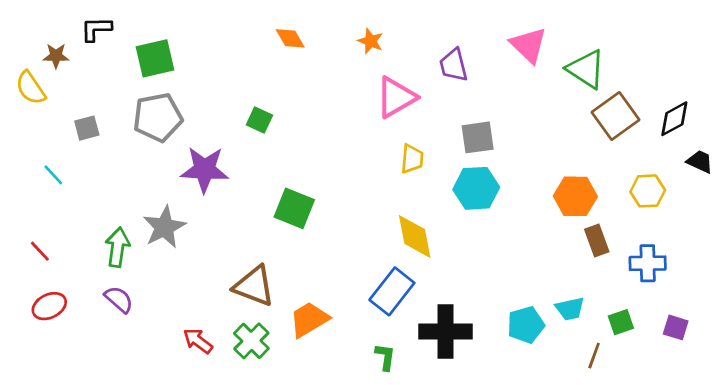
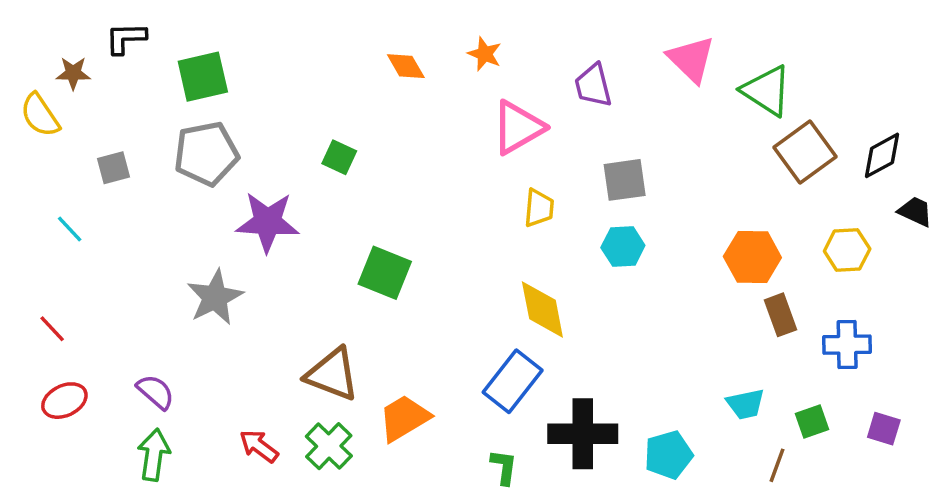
orange diamond: (290, 38) -> (406, 66), moved
cyan hexagon: (476, 188) -> (623, 246), size x0.7
green arrow: (118, 247) -> (154, 455), moved
cyan pentagon: (526, 325) -> (668, 455), moved

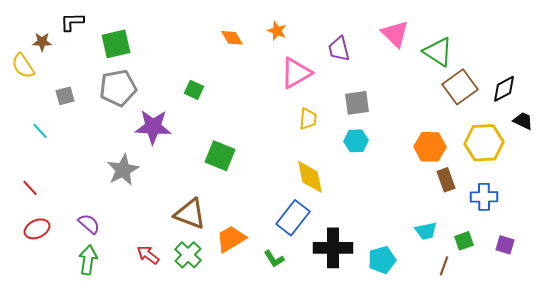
yellow hexagon: (847, 250) -> (484, 143), size x1.5
green L-shape: (504, 467) -> (274, 259), moved, turned 140

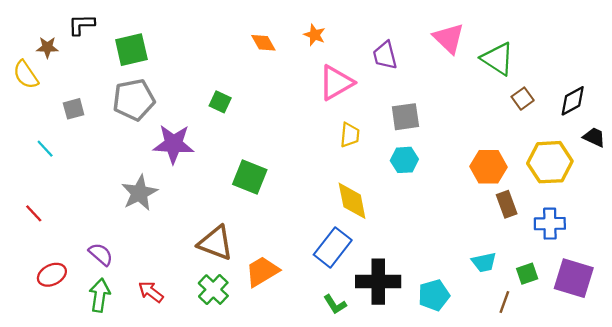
brown square: (460, 87) -> (523, 99), size x0.6
red ellipse: (37, 229) -> (52, 275), moved
purple square: (505, 245) -> (574, 278), size x1.8
red arrow: (148, 255) -> (151, 292), moved
green L-shape: (274, 259) -> (335, 304), moved

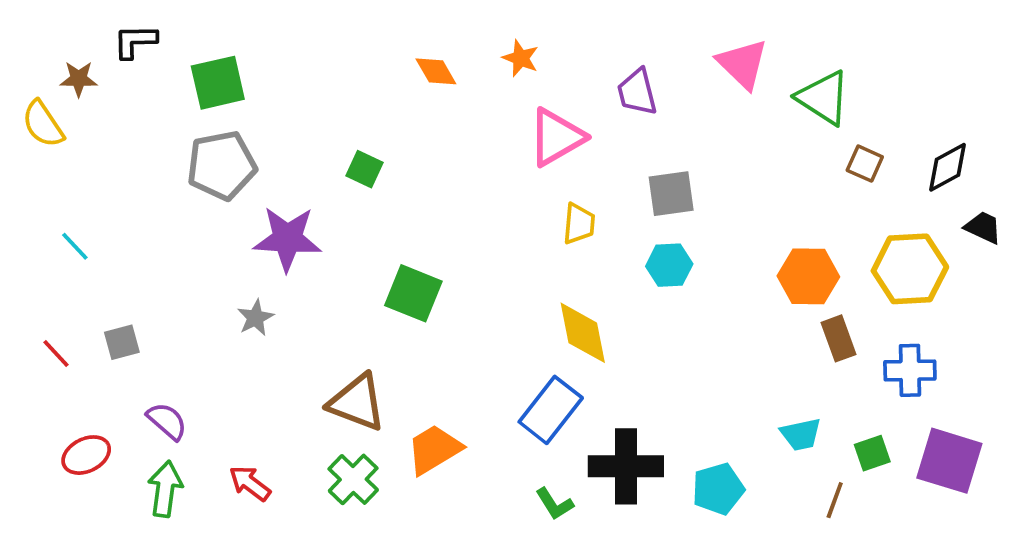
brown square: (523, 99) -> (865, 164), turned -30
gray square: (74, 109) -> (122, 342), moved
gray star: (139, 193) -> (255, 318), moved, size x0.6

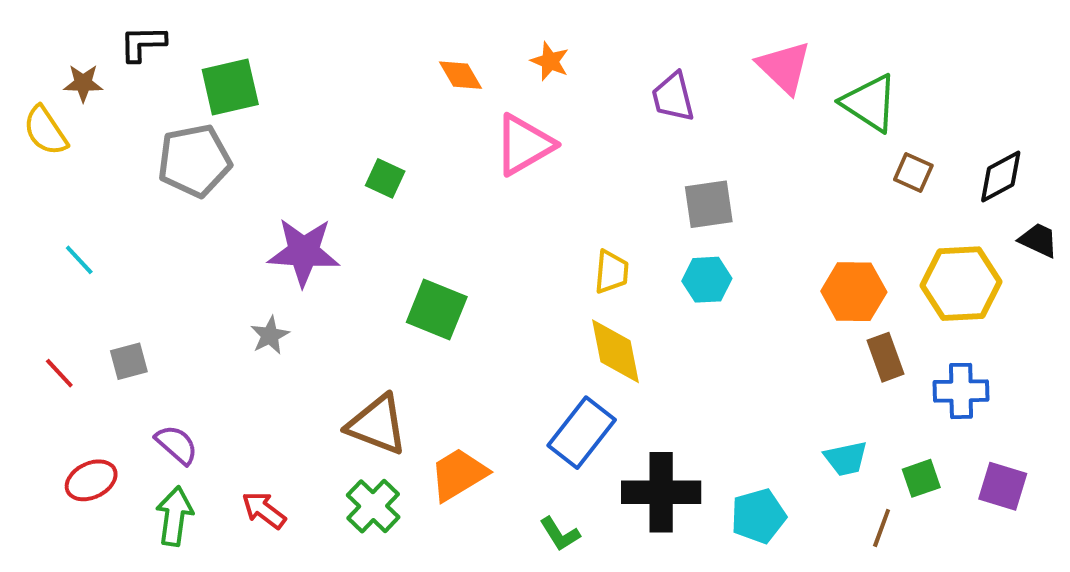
pink triangle: (556, 137) -> (524, 145), moved
gray pentagon: (222, 165) -> (194, 161), moved
yellow trapezoid: (579, 224) -> (611, 272), moved
purple square: (949, 461) -> (1003, 486), size x0.7
green L-shape: (554, 504) -> (560, 534), moved

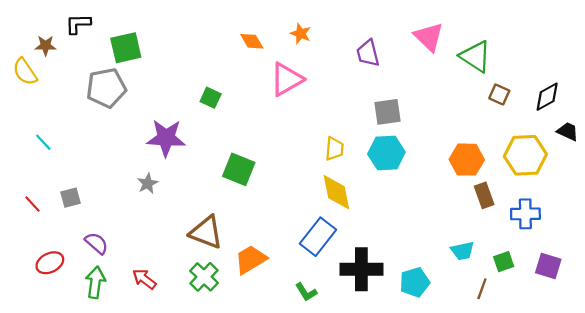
cyan hexagon: (707, 280) -> (386, 153), size x1.4

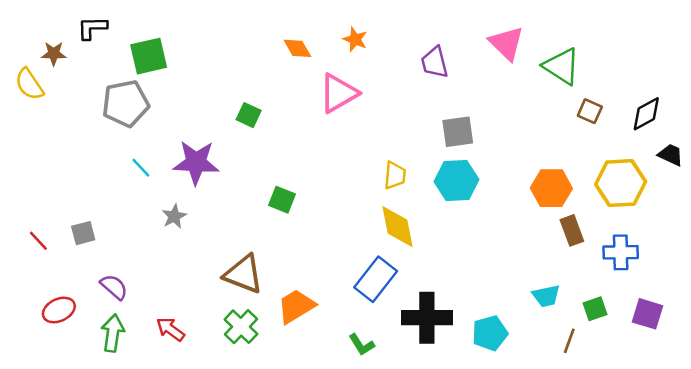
cyan line: (43, 142) -> (141, 168), moved
green square: (239, 169) -> (282, 200), size x0.7

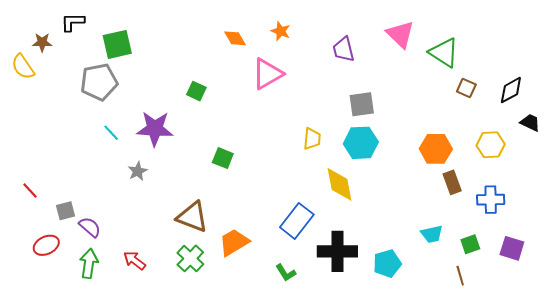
yellow hexagon: (621, 183) -> (491, 145), size x0.7
yellow diamond: (397, 227) -> (339, 184), moved
gray square: (83, 233) -> (66, 211), moved
brown line: (569, 341) -> (460, 276), moved, turned -36

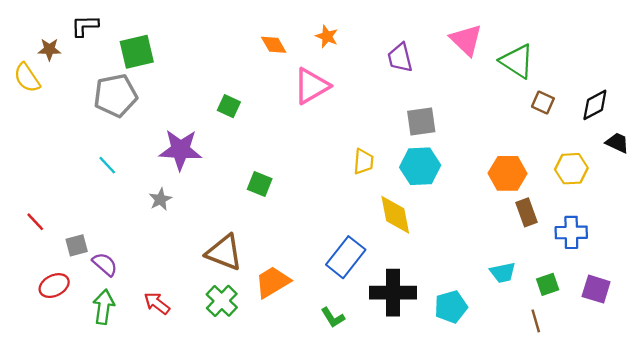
cyan line: (111, 133) -> (107, 165), moved

